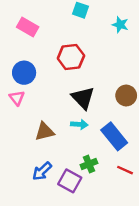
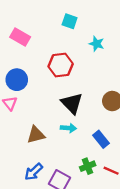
cyan star: (120, 25) -> (97, 44), moved
blue rectangle: (114, 136) -> (101, 139), size x0.7
green cross: (89, 164) -> (88, 166), moved

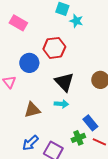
cyan star: (97, 44) -> (76, 21), moved
blue circle: (17, 80) -> (29, 63), moved
blue rectangle: (101, 139) -> (90, 123), moved

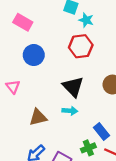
red hexagon: (54, 48) -> (81, 46), moved
blue circle: (29, 63) -> (34, 55), moved

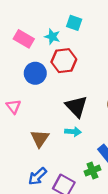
cyan star: (86, 20) -> (52, 37), moved
red hexagon: (81, 46) -> (64, 61), moved
brown triangle: (38, 117) -> (40, 138), turned -42

